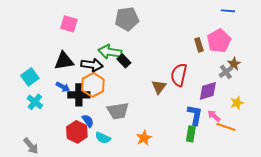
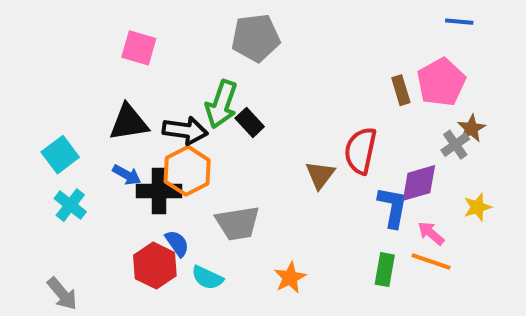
green arrow: (110, 52) -> (221, 104), turned -80
blue L-shape: (195, 115) -> (393, 207), moved
orange line: (226, 127) -> (431, 262), moved

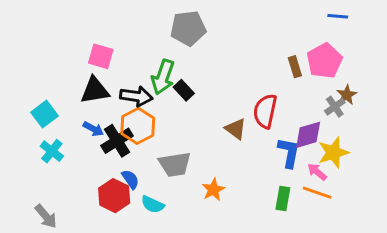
pink square: (139, 48) -> (101, 56), moved
brown triangle: (320, 175) -> (236, 129), turned -30
black cross: (159, 191) -> (117, 141), turned -32
yellow star: (477, 207) -> (333, 153), moved, size x1.5
orange star: (290, 278) -> (213, 190), moved

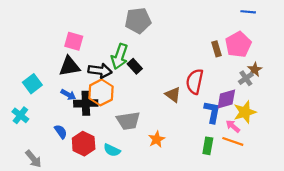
black cross: (117, 141) -> (86, 103), turned 30
cyan cross: (52, 151) -> (20, 115), moved
blue semicircle: (130, 179) -> (61, 132), moved

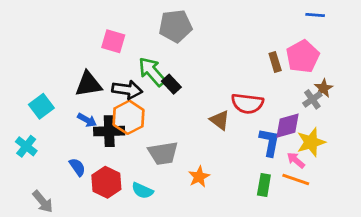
pink square: (74, 41) -> (113, 41), moved
green arrow: (120, 56) -> (152, 72), turned 120
red semicircle: (195, 82) -> (247, 103), turned -95

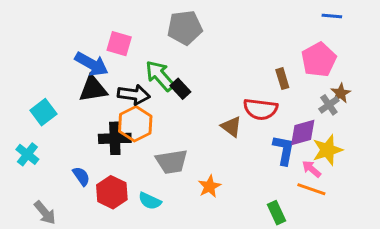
brown rectangle: (275, 62) -> (282, 79), moved
blue arrow: (87, 120) -> (92, 64), moved, size x1.6
green rectangle: (264, 185) -> (276, 213), moved, turned -35

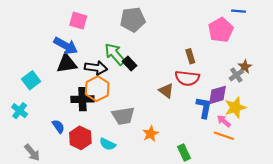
pink square: (119, 44) -> (78, 21), moved
pink pentagon: (319, 60) -> (221, 30), moved
brown rectangle: (282, 79) -> (190, 56), moved
green rectangle: (276, 213) -> (184, 153), moved

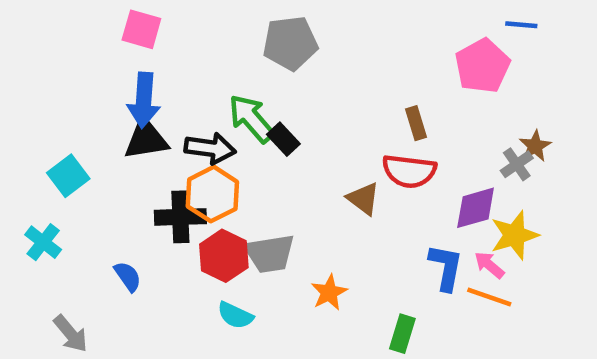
pink square: (78, 21) -> (141, 29), moved
blue arrow: (66, 46) -> (144, 100), turned 65
blue L-shape: (204, 108) -> (446, 267), moved
red hexagon: (80, 138) -> (224, 256), moved
green rectangle: (184, 153) -> (402, 334), turned 42

